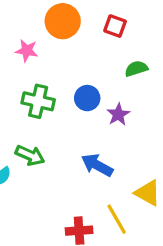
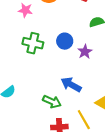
green arrow: (30, 155) -> (52, 102), moved

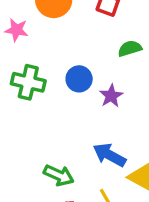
blue arrow: (71, 85) -> (109, 155), moved

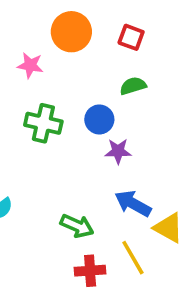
green semicircle: (130, 48) -> (133, 86), moved
purple star: (111, 96) -> (118, 151), moved, turned 30

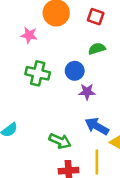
yellow line: (133, 258) -> (97, 162), turned 30

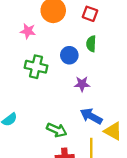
green semicircle: (97, 49) -> (91, 44), turned -70
blue circle: (75, 71) -> (69, 55), moved

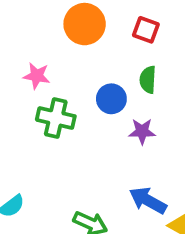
pink star: (28, 31) -> (37, 76), moved
purple star: (82, 84) -> (142, 131), moved

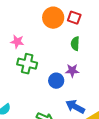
orange circle: (85, 24) -> (53, 18), moved
blue circle: (111, 99) -> (56, 81), moved

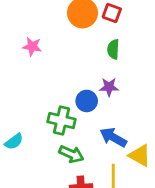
green cross: (27, 64) -> (61, 121), moved

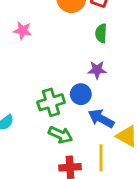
blue circle: (87, 101) -> (81, 94), moved
green cross: (61, 121) -> (51, 102), turned -30

